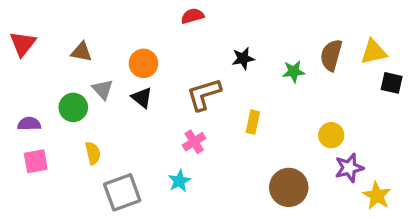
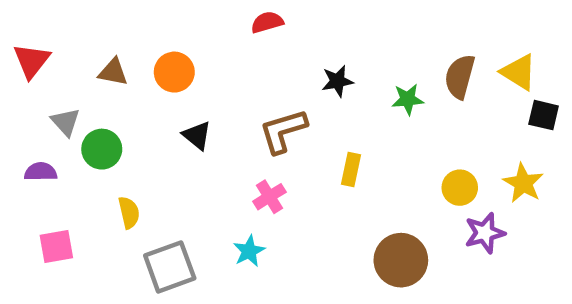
yellow triangle: (374, 52) -> (519, 72), turned 44
orange circle: (143, 63) -> (174, 72), moved
gray triangle: (103, 89) -> (66, 122), moved
pink square: (36, 161) -> (56, 247), moved
yellow star: (377, 196) -> (523, 183), moved

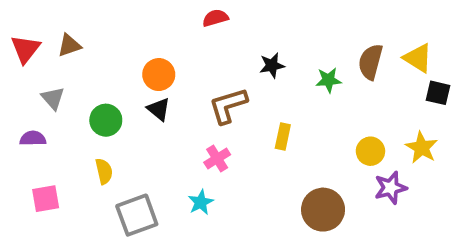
brown triangle: (113, 72) -> (69, 45), moved, turned -30
orange circle: (174, 72) -> (159, 75), moved
green circle: (102, 149) -> (106, 120), moved

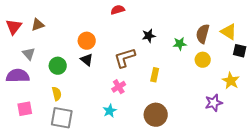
purple semicircle: (33, 138) -> (18, 76), size x1.6
yellow circle: (370, 151) -> (203, 60), moved
brown circle: (323, 210) -> (156, 115), moved
gray square: (137, 215) -> (62, 118), moved, turned 30

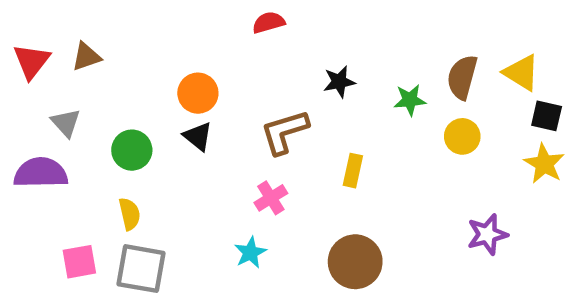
yellow star: (231, 81) -> (544, 164), moved
pink square: (25, 109) -> (79, 262), moved

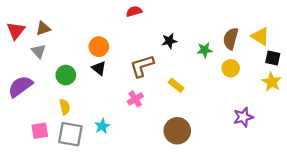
gray triangle: (66, 123) -> (39, 51), moved
yellow rectangle: (353, 171) -> (176, 85), turned -63
purple semicircle: (41, 173) -> (20, 86), turned -35
cyan star: (250, 253) -> (102, 126), moved

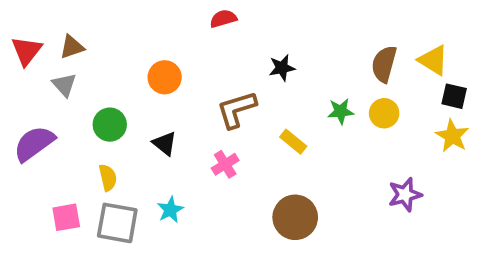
green star: (205, 50) -> (341, 111), moved
black triangle: (99, 68) -> (165, 143), moved

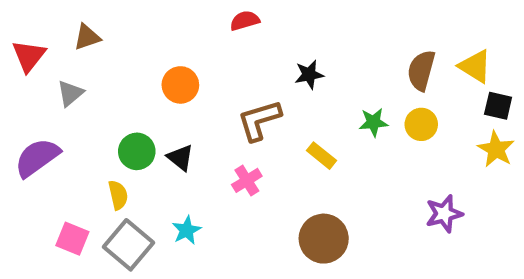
brown triangle: (72, 47) -> (87, 37), moved
gray triangle: (64, 85) -> (70, 93), turned 32
green circle: (110, 125) -> (137, 151), moved
pink square: (66, 217) -> (72, 239), turned 32
gray square: (117, 223) -> (128, 245), turned 30

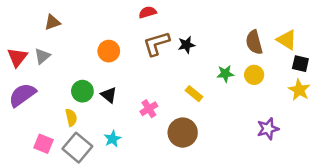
red triangle: (29, 56) -> (17, 57), moved
brown semicircle: (421, 70) -> (254, 42), turned -30
brown L-shape: (259, 120) -> (156, 44), moved
brown circle: (324, 239) -> (183, 133), moved

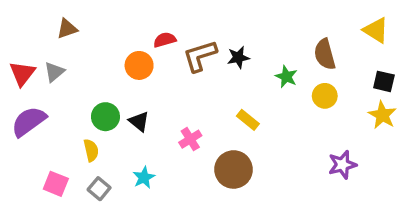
red semicircle: (148, 12) -> (165, 40), moved
yellow triangle: (287, 40) -> (376, 30), moved
green star: (225, 74) -> (286, 77), moved, turned 30
gray square: (77, 148) -> (99, 189), size x0.6

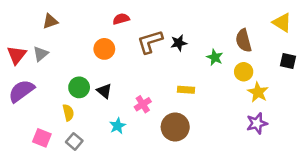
red semicircle: (165, 40) -> (121, 19), moved
yellow star: (382, 115) -> (258, 92), moved
yellow rectangle: (248, 120) -> (186, 90), turned -35
cyan star: (144, 177) -> (117, 126), moved

